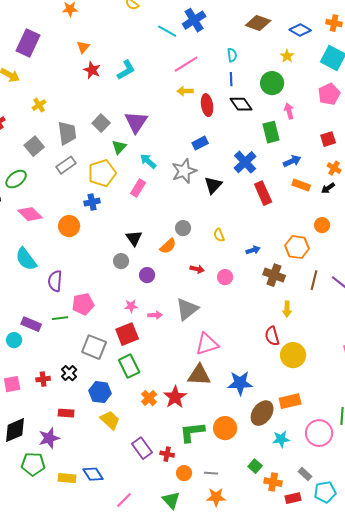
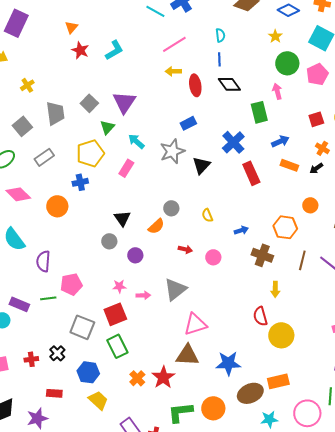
green circle: (272, 83) -> (287, 63), moved
gray rectangle: (66, 165) -> (44, 157), moved
brown ellipse: (262, 413) -> (250, 393), turned 30

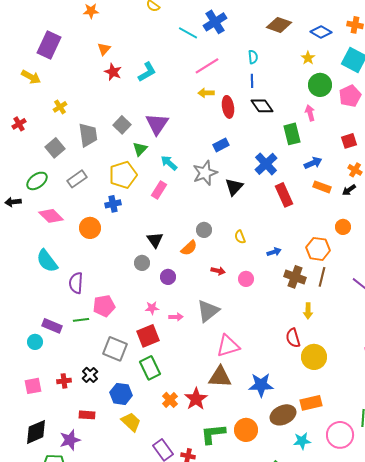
brown line: (302, 260) -> (322, 277), moved

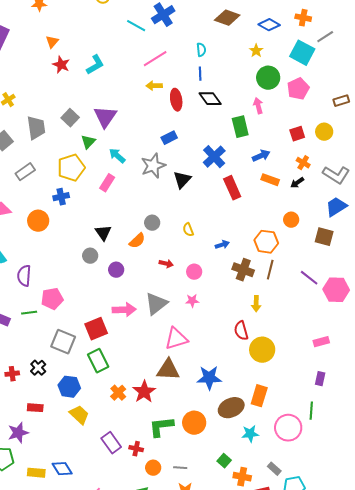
pink star: (152, 308) -> (192, 301), moved
pink arrow: (176, 317) -> (124, 310), size x1.6
orange rectangle: (311, 403) -> (259, 396), turned -60

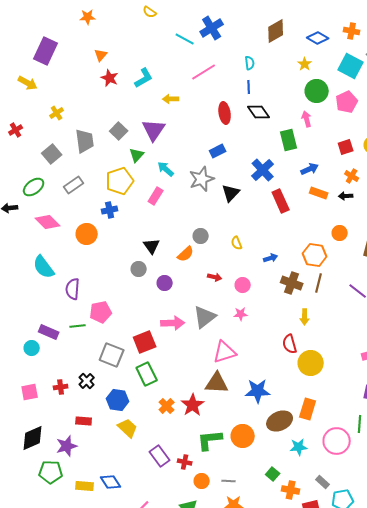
brown diamond: (227, 18) -> (276, 31), turned -50
yellow arrow: (154, 86) -> (171, 99), moved
black arrow: (297, 183) -> (346, 196), turned 32

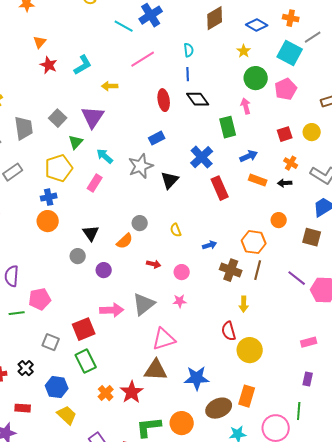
orange circle: (87, 234) -> (48, 221), moved
gray square: (112, 355) -> (51, 342), size x0.7

